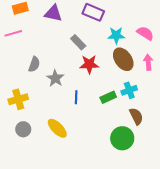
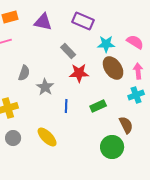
cyan cross: (129, 90) -> (136, 95), moved

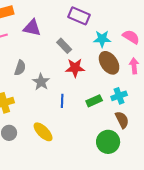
purple triangle: (43, 22) -> (32, 28), moved
cyan cross: (136, 95) -> (119, 96), moved

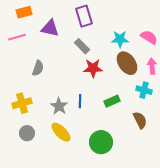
purple rectangle: (79, 16) -> (84, 16), moved, turned 50
gray star: (41, 82) -> (59, 106), moved
cyan cross: (119, 96) -> (144, 90), moved, turned 35
green circle: (108, 142) -> (101, 142), moved

